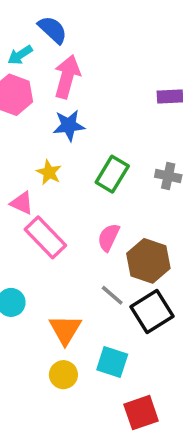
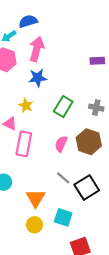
blue semicircle: (53, 30) -> (28, 21), turned -60
pink rectangle: (45, 237) -> (24, 144), turned 55
brown hexagon: (148, 261) -> (89, 142), moved

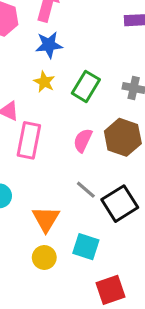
yellow star: (26, 105) -> (44, 82), moved

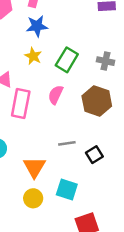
pink semicircle: (83, 140) -> (56, 95), moved
gray line: (86, 190) -> (67, 143), turned -49
black square: (120, 204) -> (94, 155), size x0.6

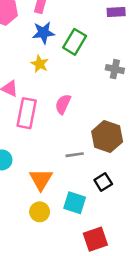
green rectangle: (67, 60) -> (75, 42), moved
brown hexagon: (97, 101) -> (107, 137), moved
black square: (94, 155) -> (103, 182), moved

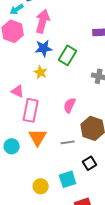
pink semicircle: (63, 104) -> (70, 105), moved
orange triangle: (41, 179) -> (38, 137), moved
cyan square: (75, 203) -> (68, 179), turned -36

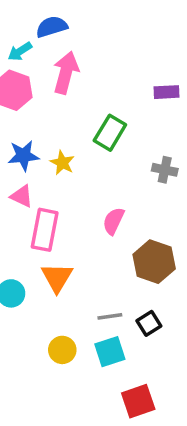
blue star: (44, 48) -> (23, 156), moved
gray line: (68, 142) -> (110, 316), moved
yellow circle: (41, 186) -> (62, 350), moved

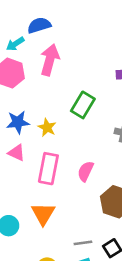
pink rectangle: (45, 230) -> (48, 169), moved

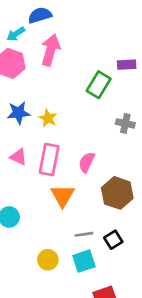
green rectangle: (83, 105) -> (99, 85), moved
pink triangle: (17, 153) -> (18, 157), moved
orange triangle: (43, 214) -> (63, 196), moved

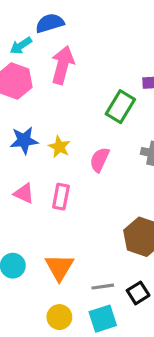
pink rectangle: (49, 160) -> (61, 197), size x0.7
pink semicircle: (87, 162) -> (100, 160), moved
orange triangle: (63, 196) -> (59, 267), moved

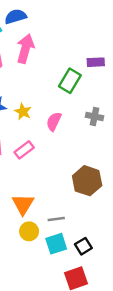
pink rectangle: (61, 197) -> (24, 150), turned 42
black square: (138, 293) -> (83, 246), moved
yellow circle: (59, 317) -> (29, 231), moved

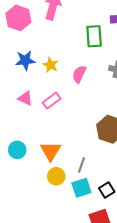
green rectangle: (70, 81) -> (94, 36), turned -35
gray line: (56, 219) -> (81, 165), turned -63

